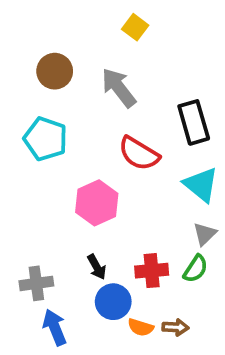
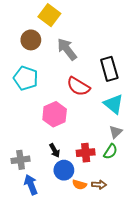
yellow square: (135, 27) -> (49, 15), moved, size x1.5

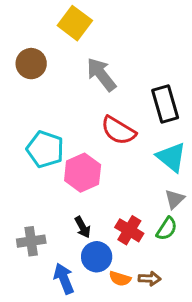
brown circle: (31, 40) -> (31, 64), moved
cyan pentagon: (26, 78) -> (45, 149), moved
red cross: (86, 153) -> (129, 230), turned 36
blue arrow: (31, 185) -> (64, 279), moved

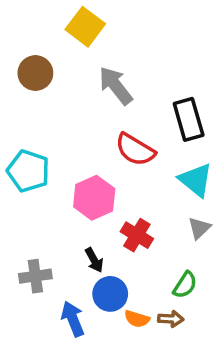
cyan pentagon: (45, 149) -> (28, 171), moved
green semicircle: (167, 229) -> (185, 285), moved
red cross: (129, 230) -> (137, 235), moved

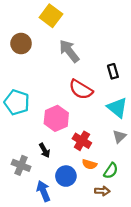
black rectangle: (189, 119) -> (113, 71), size x0.6
black arrow: (94, 260) -> (45, 150), moved
gray cross: (35, 276) -> (21, 165), turned 30
orange semicircle: (137, 319) -> (89, 164), moved

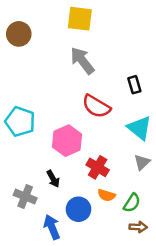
yellow square: (51, 16) -> (80, 19), moved, turned -30
brown circle: (21, 44) -> (19, 34), moved
brown arrow: (102, 191) -> (138, 227), moved

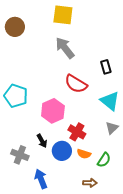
blue circle: (78, 209) -> (62, 151), moved
brown arrow: (138, 227) -> (90, 183), moved

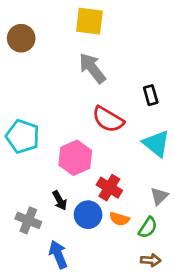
gray triangle: (112, 128) -> (159, 196), moved
brown arrow: (90, 183) -> (151, 260), moved

